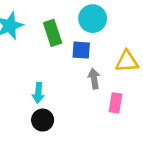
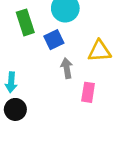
blue square: (81, 50) -> (54, 40), turned -30

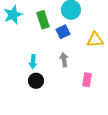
gray arrow: (67, 68) -> (64, 60), moved
pink rectangle: (88, 92) -> (87, 80), moved

